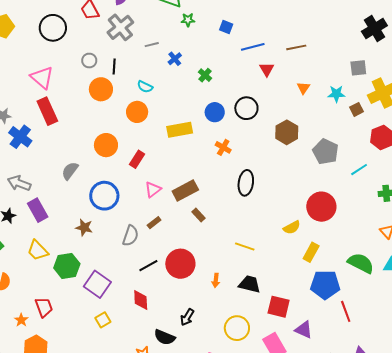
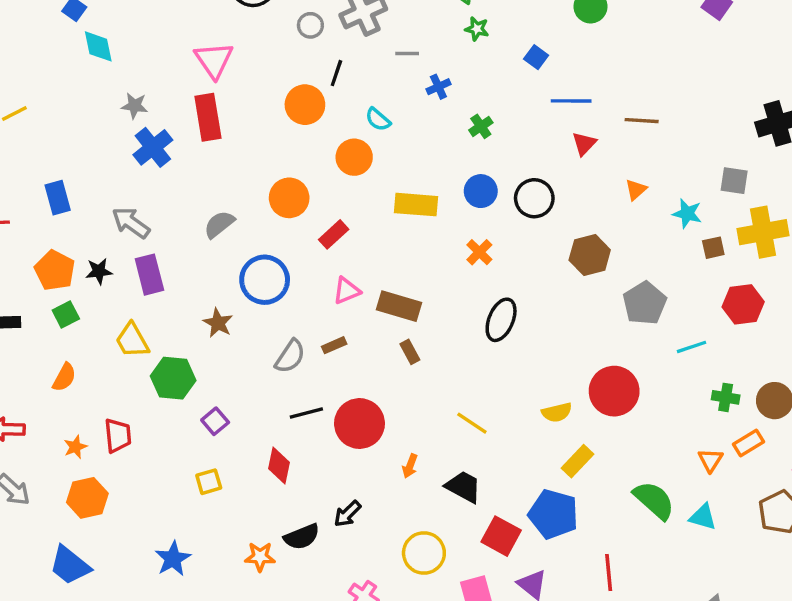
gray circle: (89, 61) -> (310, 25), moved
brown rectangle: (185, 190) -> (399, 306), turned 30
purple square: (97, 284) -> (215, 421), size x0.6
blue pentagon: (325, 285) -> (553, 514), moved
black semicircle: (165, 337) -> (302, 537), turned -60

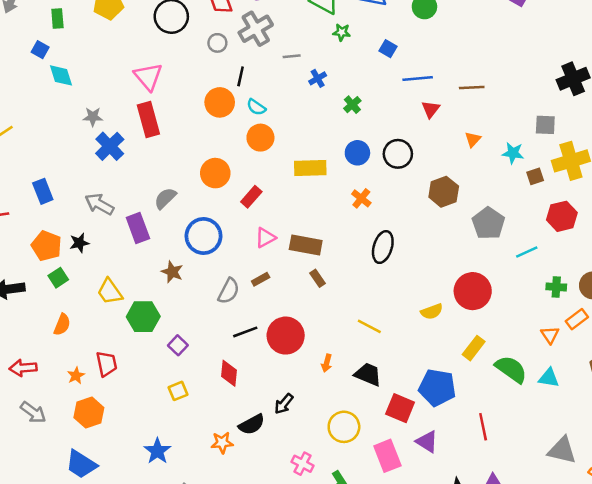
cyan semicircle: (378, 119) -> (256, 107), moved
purple rectangle: (149, 275) -> (138, 228), moved
yellow rectangle: (578, 461) -> (474, 348), moved

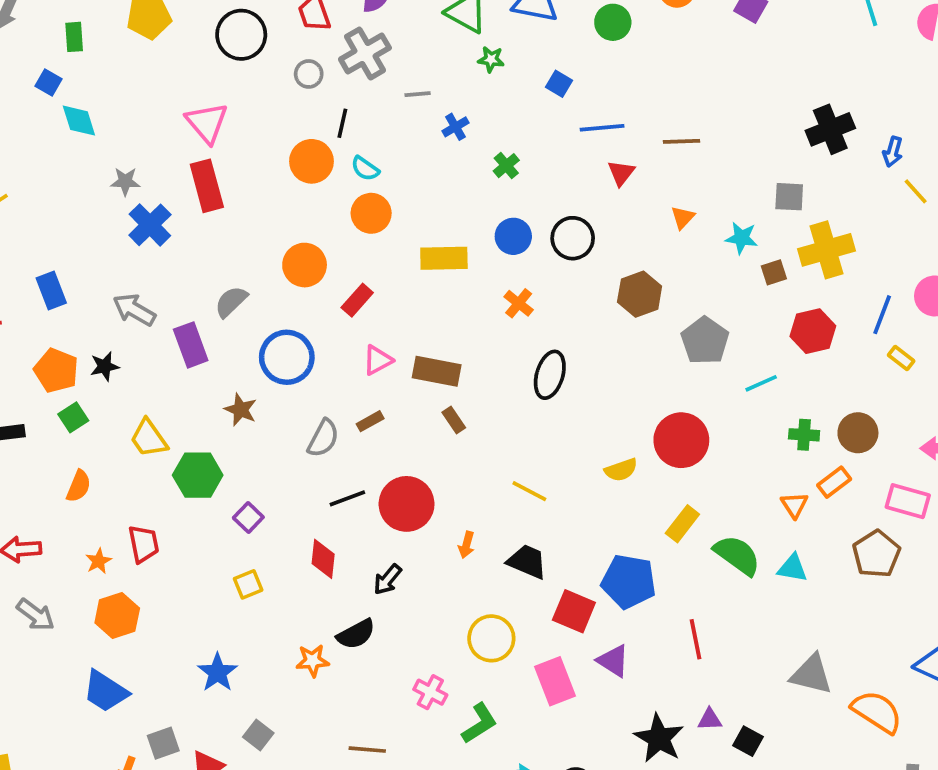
black arrow: (284, 404) -> (387, 579), moved

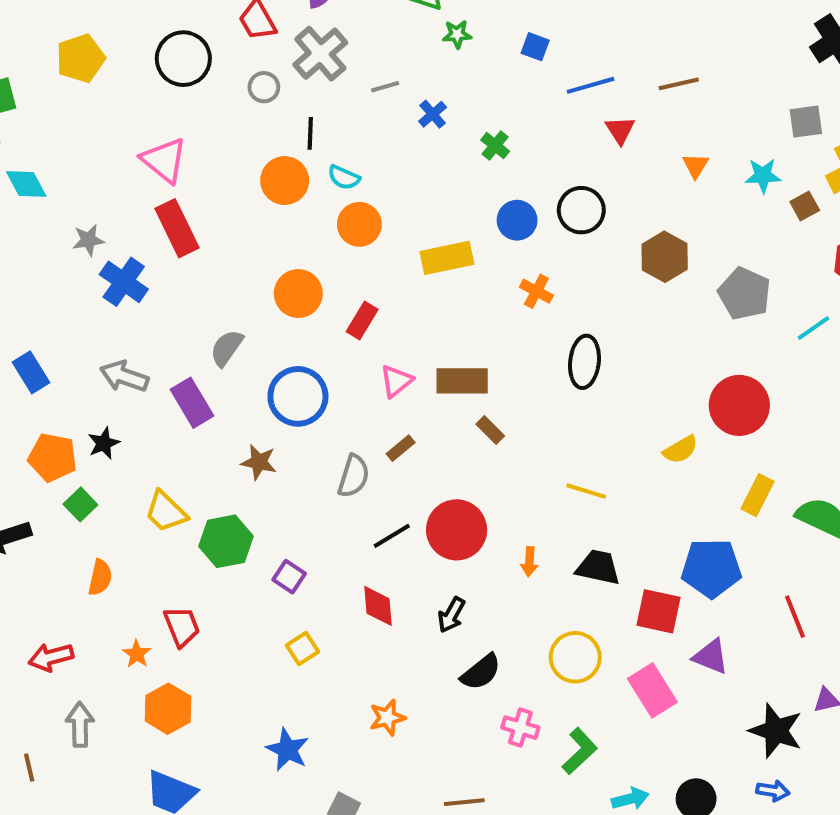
gray arrow: (36, 615) -> (80, 725), turned -117
black semicircle: (356, 634) -> (481, 672), moved

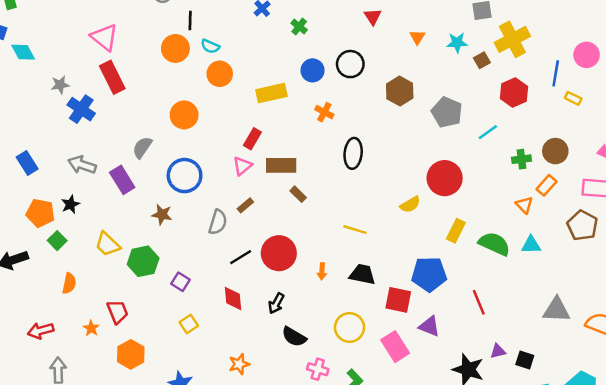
red rectangle: (362, 321) -> (252, 139), moved
black semicircle: (481, 672) -> (294, 337), turned 70
orange hexagon: (168, 709) -> (131, 354), moved

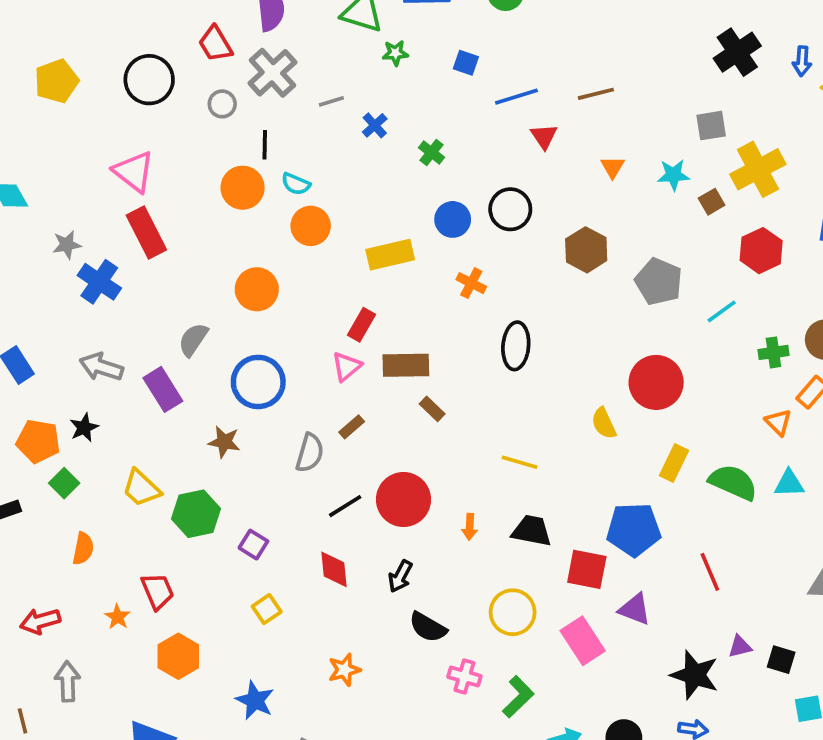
yellow semicircle: (410, 204) -> (604, 423), turned 96

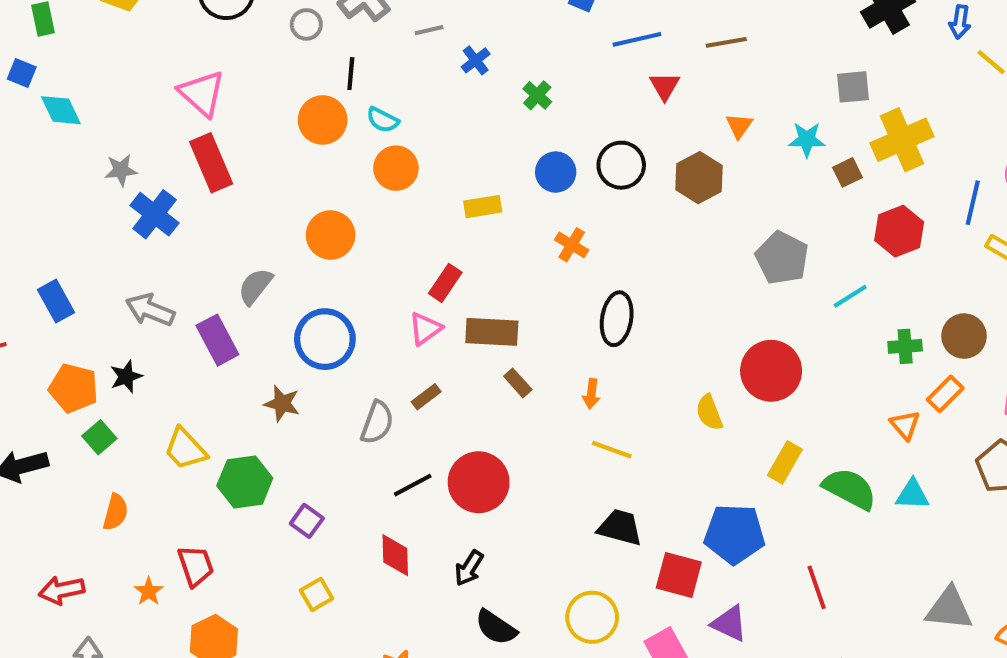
brown hexagon: (586, 250) -> (699, 178), moved
yellow rectangle: (390, 255) -> (483, 207), size x0.7
orange arrow: (470, 527) -> (591, 394), moved

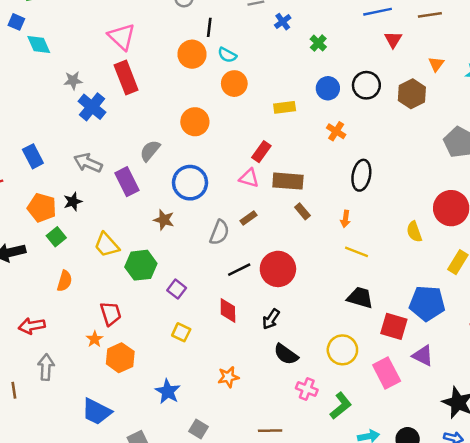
pink triangle: (425, 329) -> (249, 178), turned 50
orange star: (149, 591) -> (95, 339), moved
yellow square: (317, 594) -> (181, 332), turned -36

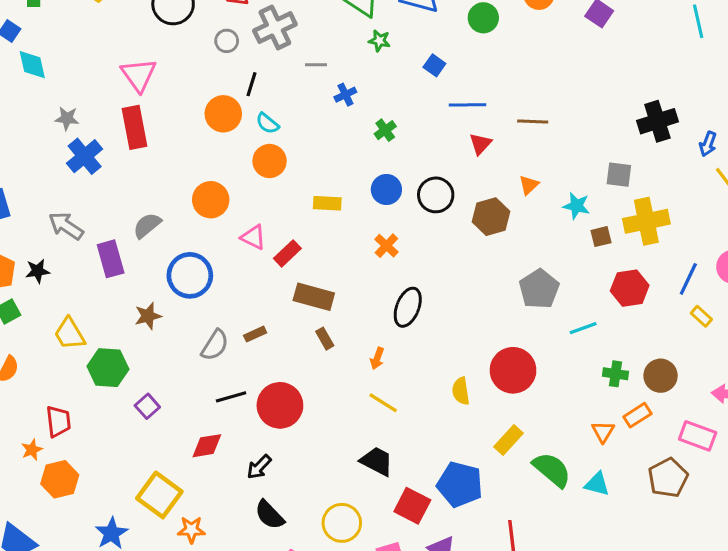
pink triangle: (249, 178) -> (253, 237), moved
brown star: (164, 220) -> (148, 316), turned 30
red diamond: (228, 310) -> (207, 446), turned 70
yellow square: (181, 332) -> (159, 495), moved, size x1.8

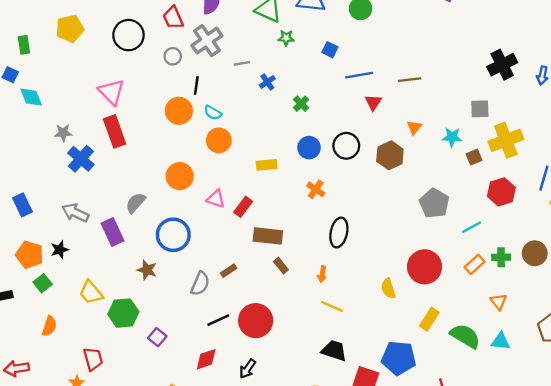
brown star: (148, 316) -> (147, 270), turned -30
orange rectangle: (637, 415) -> (475, 264), moved

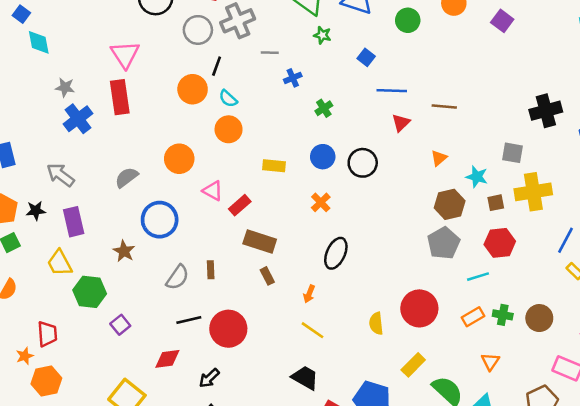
gray circle: (173, 56) -> (198, 30), size x1.5
brown hexagon: (390, 155) -> (450, 204), moved
red hexagon: (501, 192) -> (500, 243), moved
purple rectangle: (112, 232) -> (74, 222), moved
brown rectangle: (229, 271) -> (211, 270), turned -70

